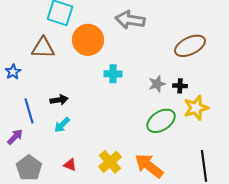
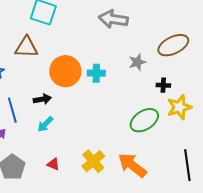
orange circle: (88, 40) -> (65, 71), moved
gray star: (157, 84) -> (137, 62), moved

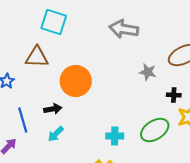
gray star: (137, 62) -> (148, 72), turned 30
cyan cross: (96, 73) -> (115, 136), moved

